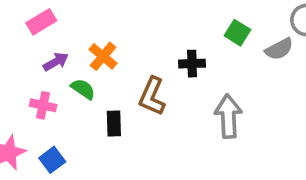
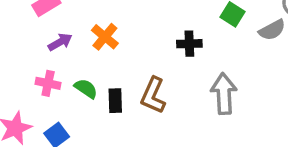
green semicircle: (83, 89) -> (86, 89), moved
brown L-shape: (152, 96) -> (153, 95), moved

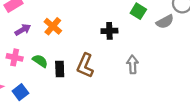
gray arrow: (224, 94) -> (133, 64), size x0.7

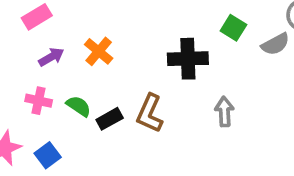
black cross: (109, 31) -> (188, 59), size x1.5
black rectangle: (60, 69) -> (110, 119), turned 63

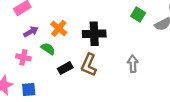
black cross: (188, 59) -> (94, 34), moved
green semicircle: (79, 106) -> (48, 49), moved
blue square: (48, 155) -> (29, 90), turned 32

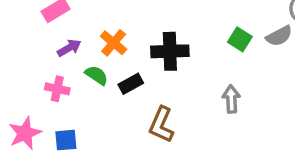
green square: (138, 14) -> (240, 39), moved
brown L-shape: (89, 65) -> (161, 125), moved
black rectangle: (65, 68) -> (131, 84), moved

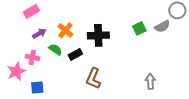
green square: (240, 39) -> (139, 28), turned 32
gray arrow: (231, 99) -> (150, 81), moved
pink star: (25, 133) -> (16, 71), moved

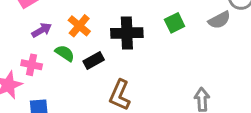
green square: (139, 28) -> (175, 23), moved

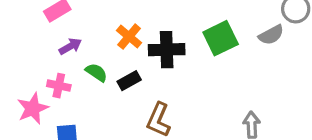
green square: (175, 23) -> (221, 38), size x1.5
orange cross: (79, 26) -> (129, 37), moved

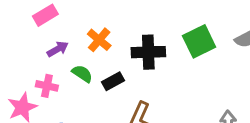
orange cross: (129, 37) -> (99, 40), moved

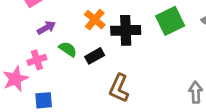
orange cross: (99, 40) -> (95, 20), moved
pink cross: (47, 86) -> (37, 60), turned -30

